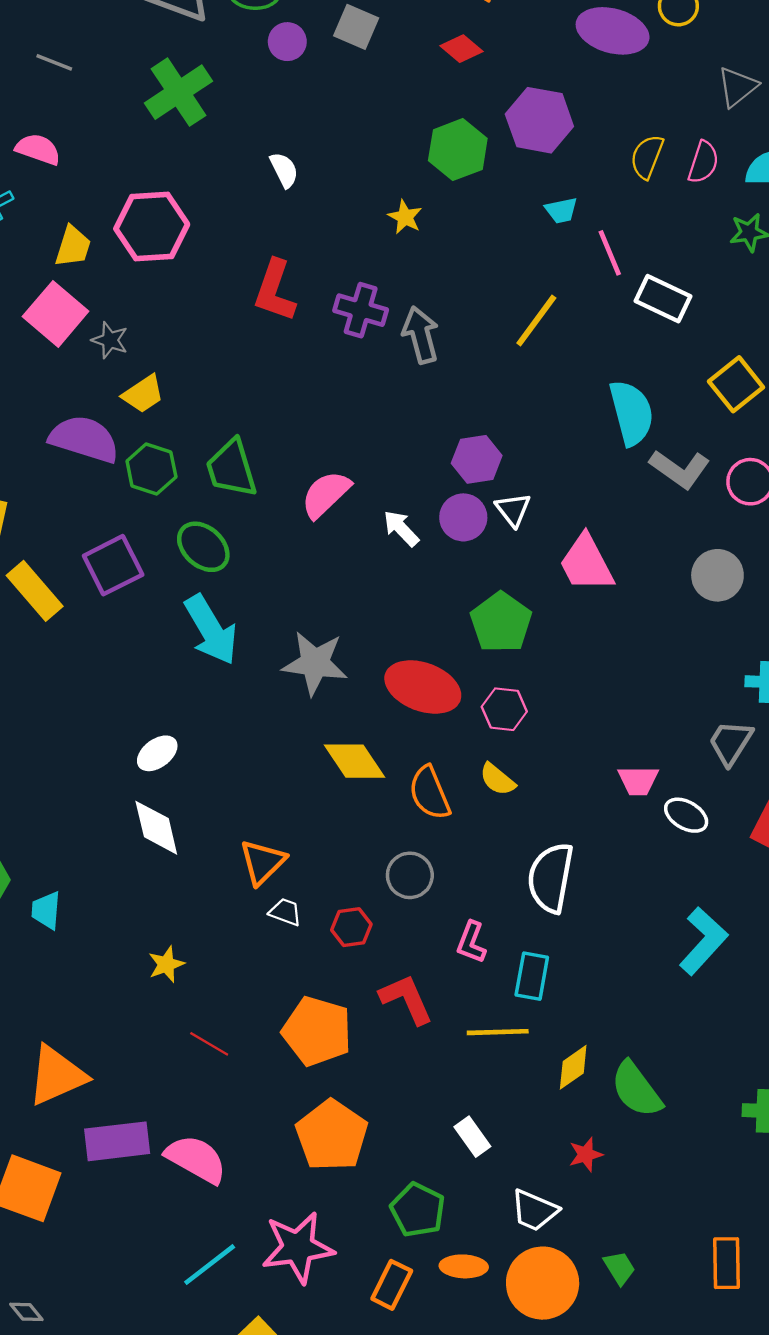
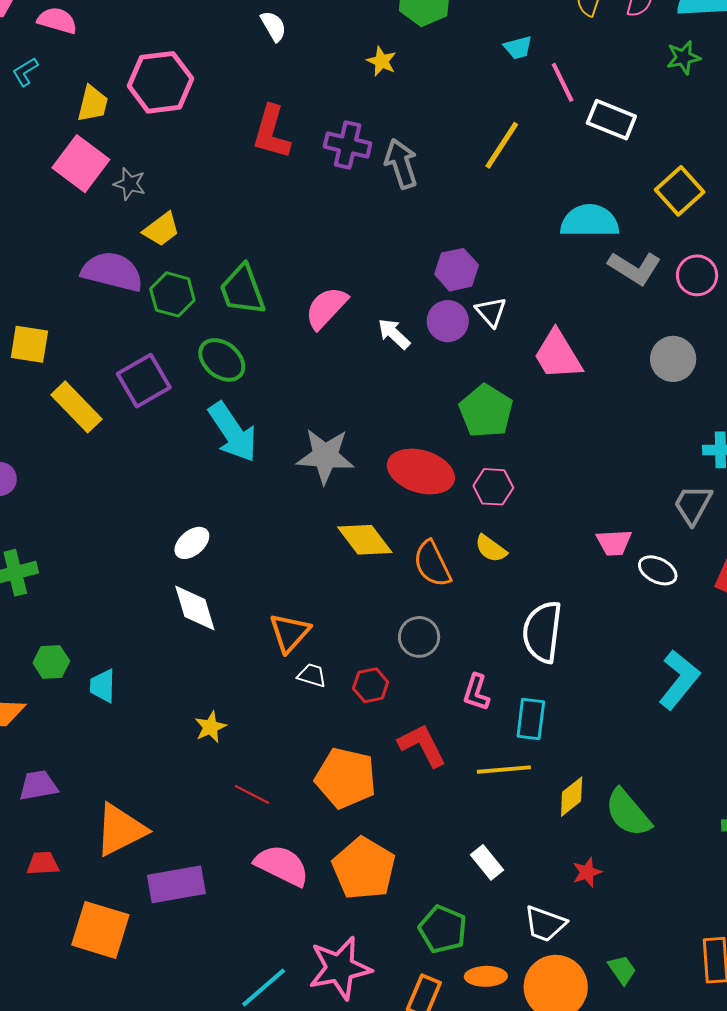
cyan semicircle: (631, 413) -> (590, 221), turned -72
pink semicircle: (196, 1159) -> (282, 865), moved

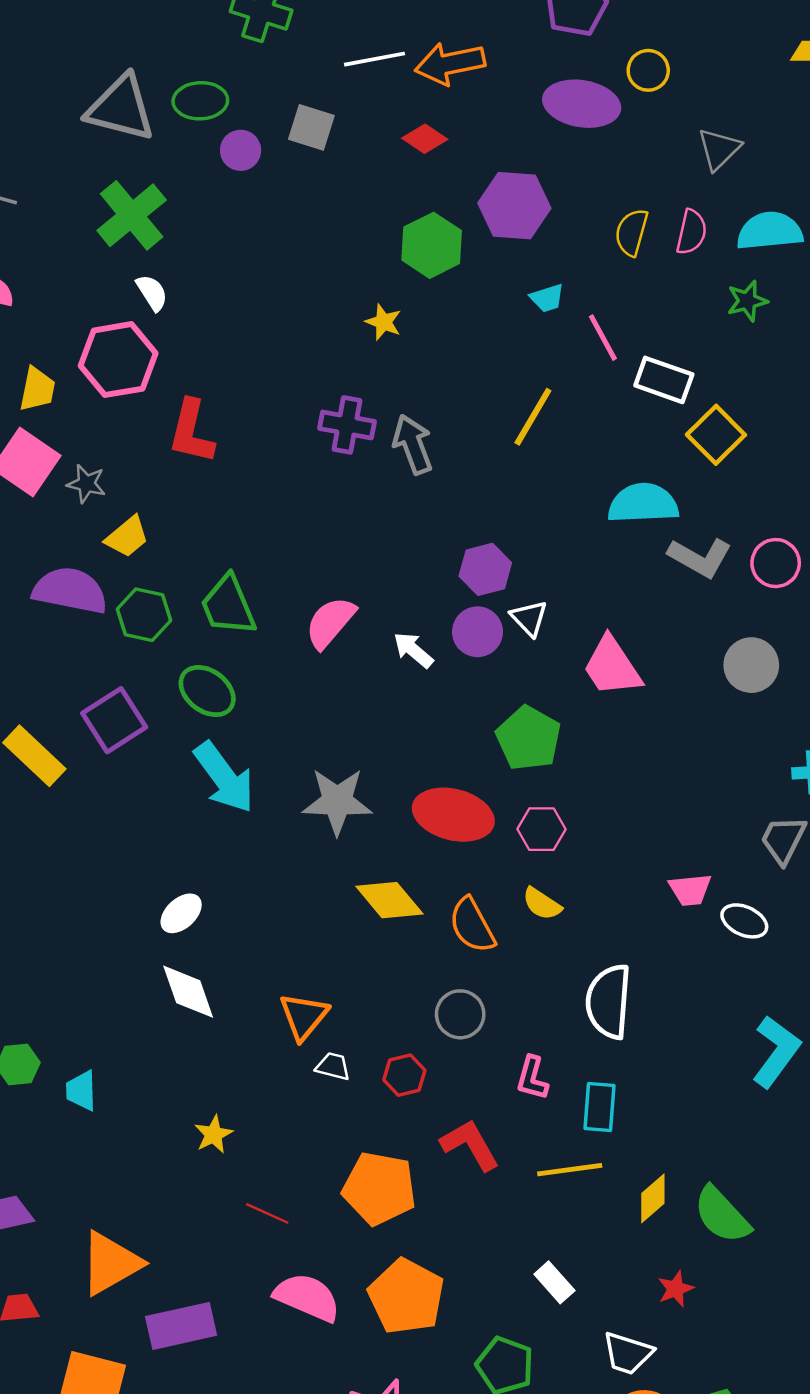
white semicircle: (274, 26) -> (152, 293), moved
red L-shape: (271, 132) -> (191, 432), moved
yellow square: (680, 191) -> (716, 435), moved

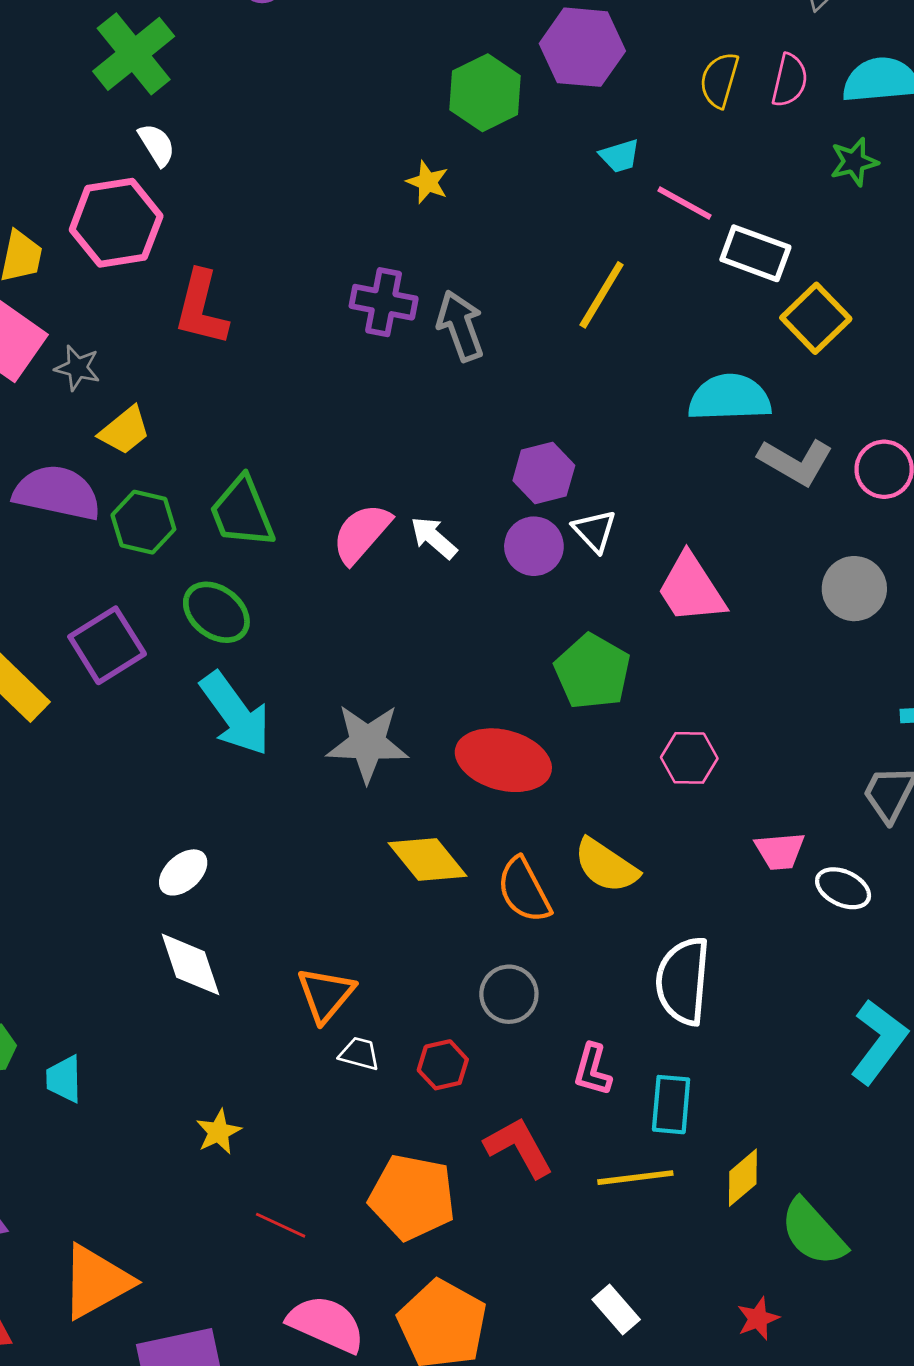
pink line: (603, 338) -> (684, 203), turned -33
white arrow: (413, 650) -> (434, 538), moved
pink hexagon: (541, 829) -> (689, 758), moved
yellow semicircle: (542, 904) -> (606, 866), size x1.4
yellow diamond: (653, 1198) -> (743, 1178), moved

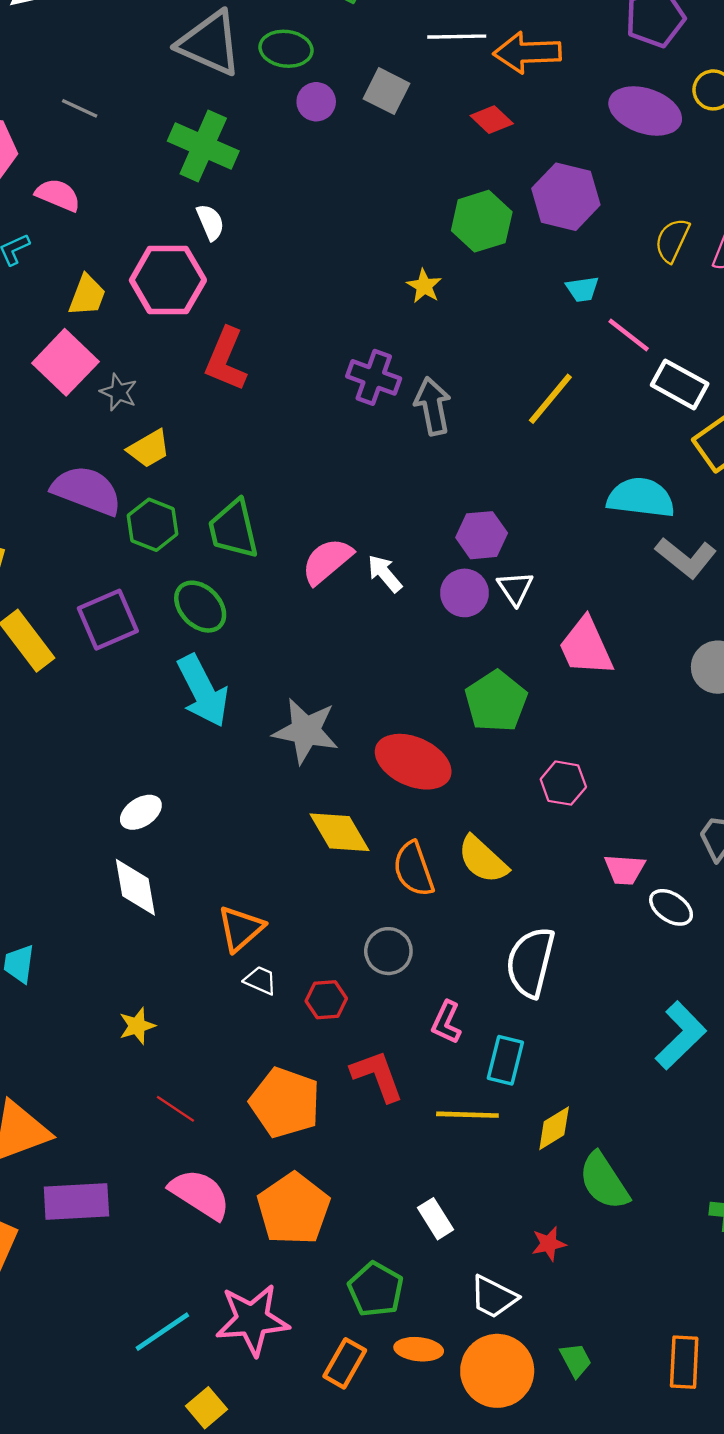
green cross: (134, 54) -> (203, 146), turned -36

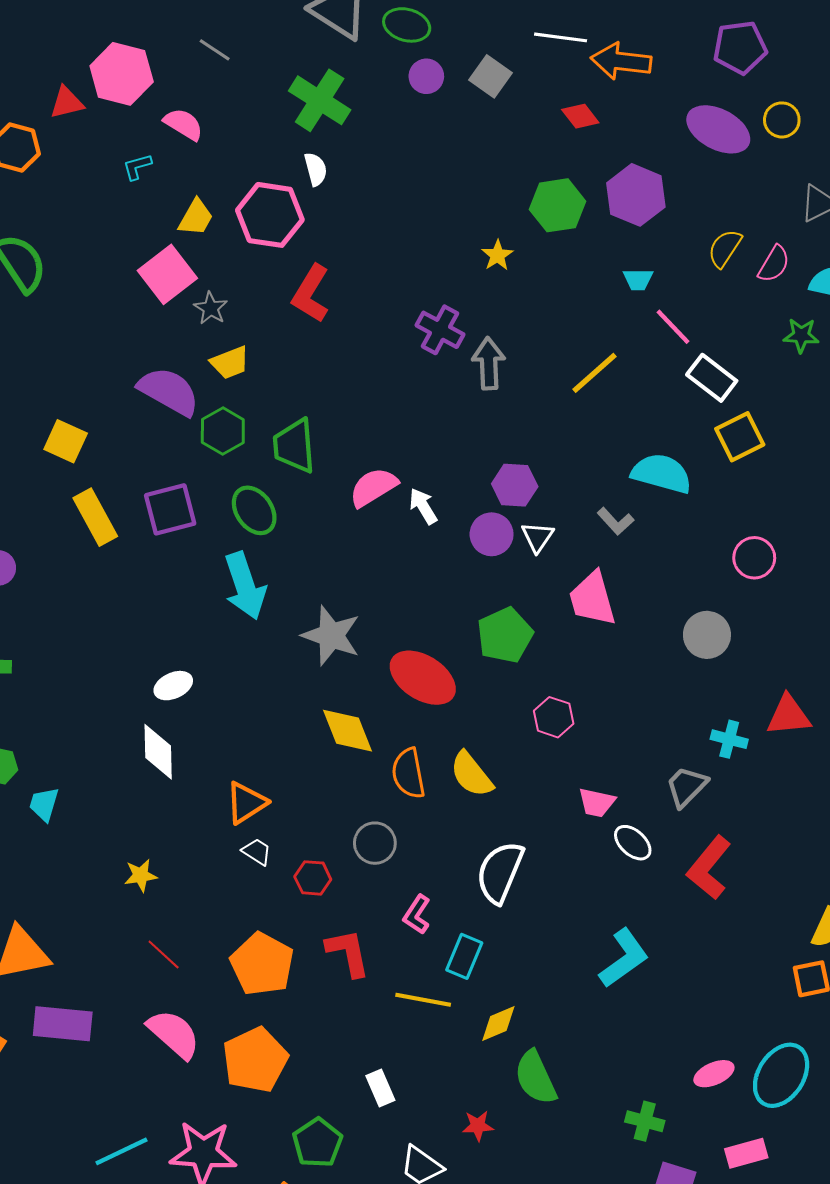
gray L-shape: (686, 558) -> (616, 521), moved, size x0.7

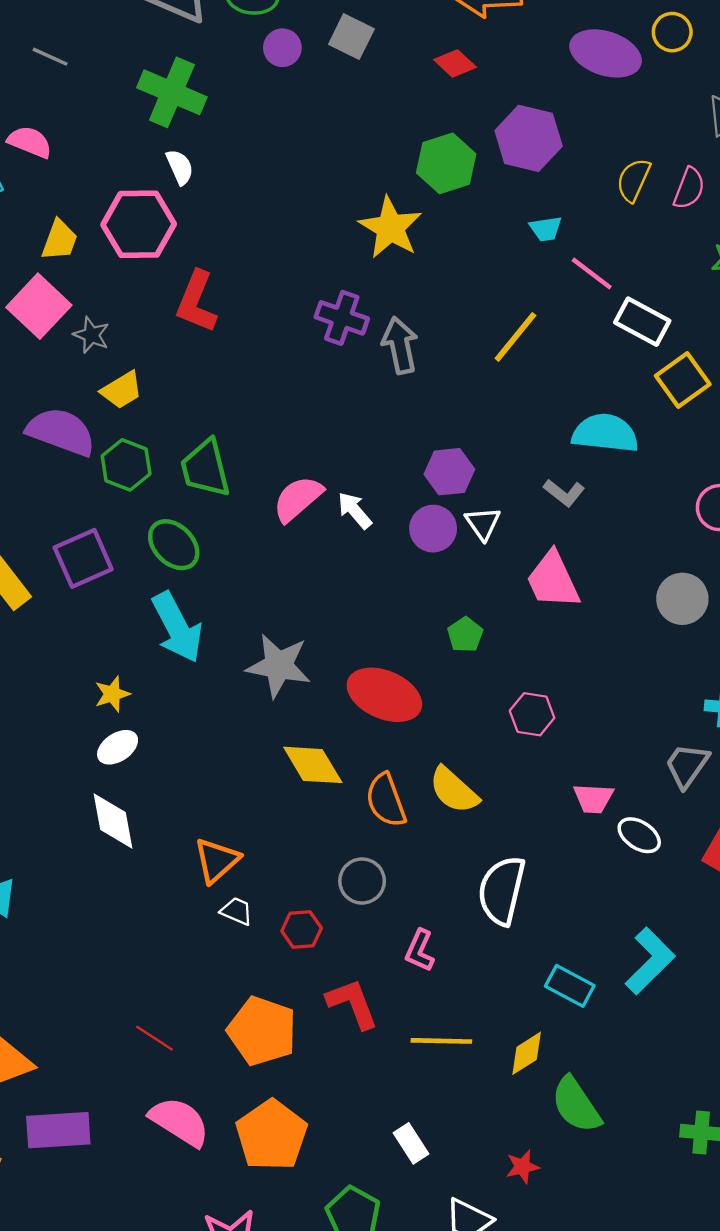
yellow star: (497, 255) -> (390, 228), size x1.8
green pentagon: (505, 635) -> (465, 635), size x0.6
yellow star: (141, 875) -> (112, 694), moved
cyan rectangle: (464, 956) -> (570, 986), moved, turned -75

